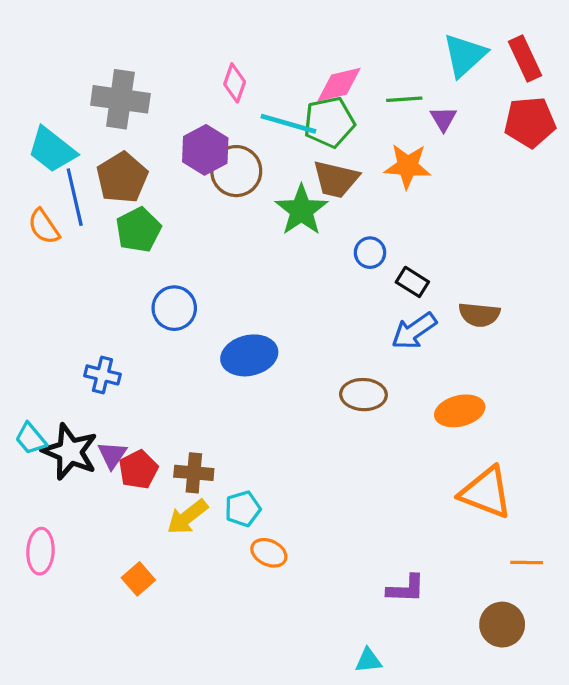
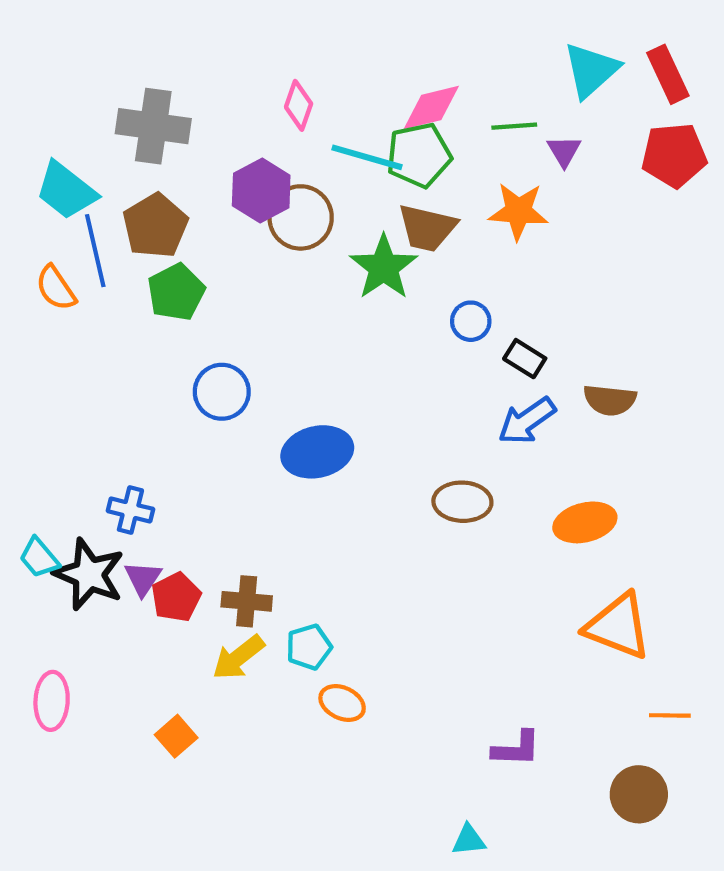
blue cross: (102, 375) -> (130, 510), moved

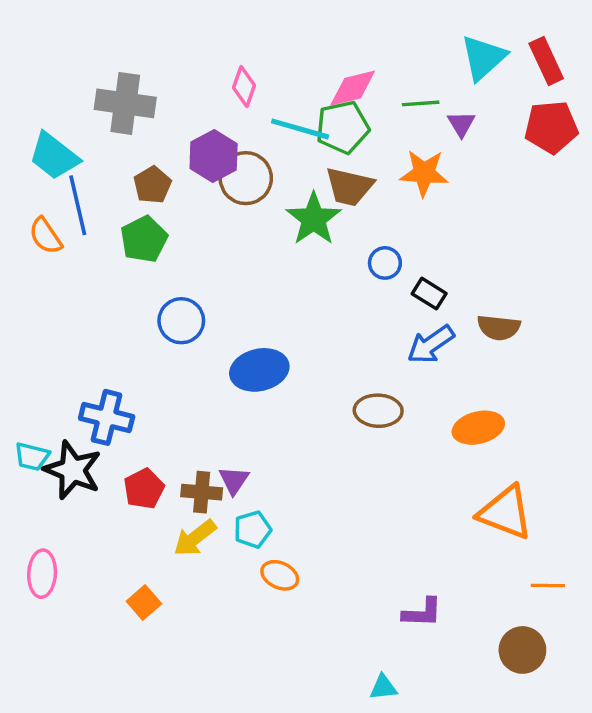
brown pentagon: (155, 226) -> (152, 185), moved, size x0.7
blue cross: (130, 510) -> (107, 417), size x1.4
cyan trapezoid: (39, 558) -> (32, 456), turned -36
purple triangle: (143, 578) -> (234, 480), moved

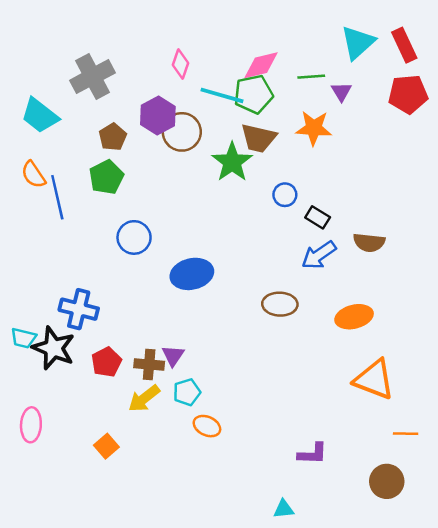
gray cross: (125, 103) -> (93, 77), turned -36
blue line: (78, 205) -> (57, 197), moved

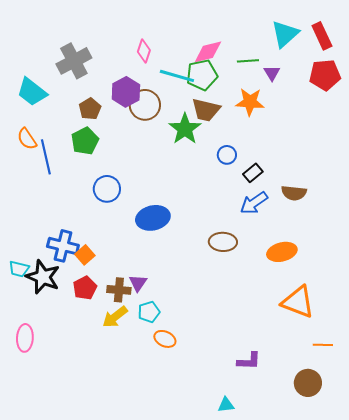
black rectangle: (318, 217) -> (253, 173), turned -72
orange square: (106, 446) -> (85, 255), moved

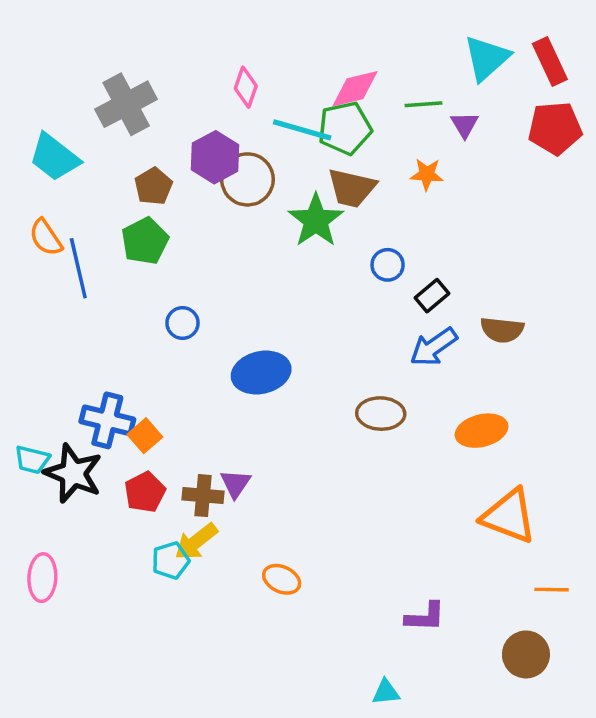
orange star: (250, 102) -> (427, 174), size x0.7
blue circle: (107, 189) -> (183, 323), size x0.7
cyan pentagon: (149, 312) -> (171, 560), moved

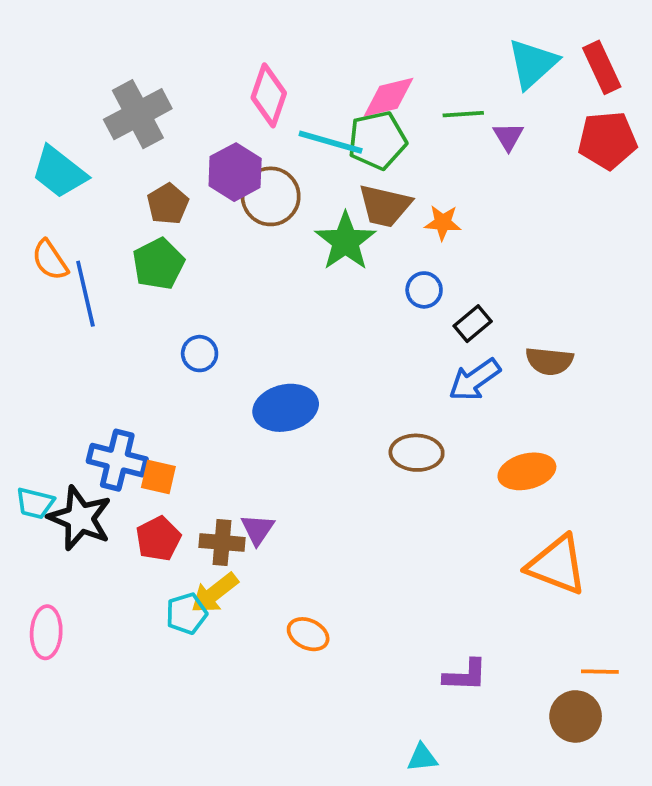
pink diamond: (246, 87) -> (269, 95), size x1.4
orange star: (427, 174) -> (443, 223), moved
orange square: (145, 436) -> (158, 477), turned -36
orange line: (552, 590) -> (600, 672), moved

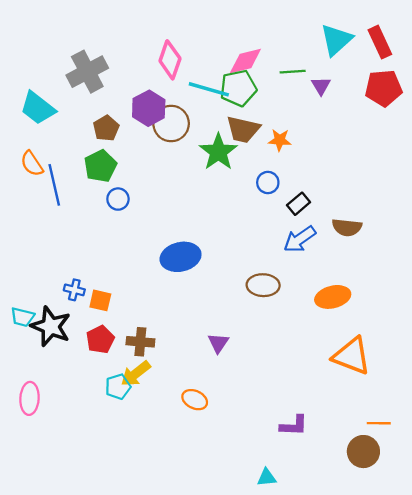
blue circle: (200, 354) -> (118, 199), moved
blue cross: (117, 460) -> (74, 290), size x0.6
purple triangle: (258, 529) -> (218, 343), moved

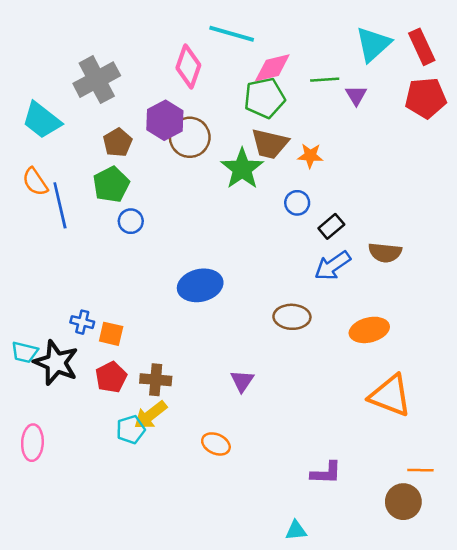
cyan line: (209, 89) -> (232, 34), moved

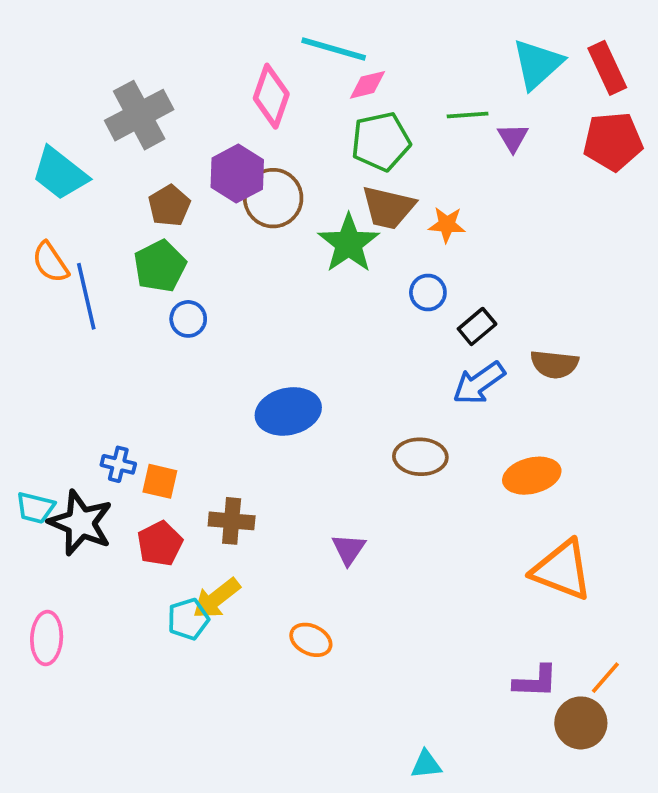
pink diamond: (272, 68) -> (368, 85), moved, size x0.7
brown cross: (156, 380) -> (232, 521), moved
orange line: (420, 470) -> (605, 678), turned -50
purple L-shape: (326, 473) -> (536, 681), moved

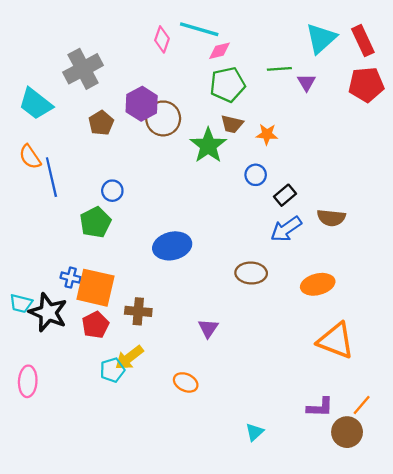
pink diamond: (271, 96) -> (162, 39), moved, size x0.7
brown trapezoid: (388, 208) -> (232, 124), size x0.7
green pentagon: (160, 266) -> (95, 222), moved
orange square: (160, 481) -> (95, 288), size x1.8
cyan triangle: (426, 764) -> (255, 432), moved, turned -36

